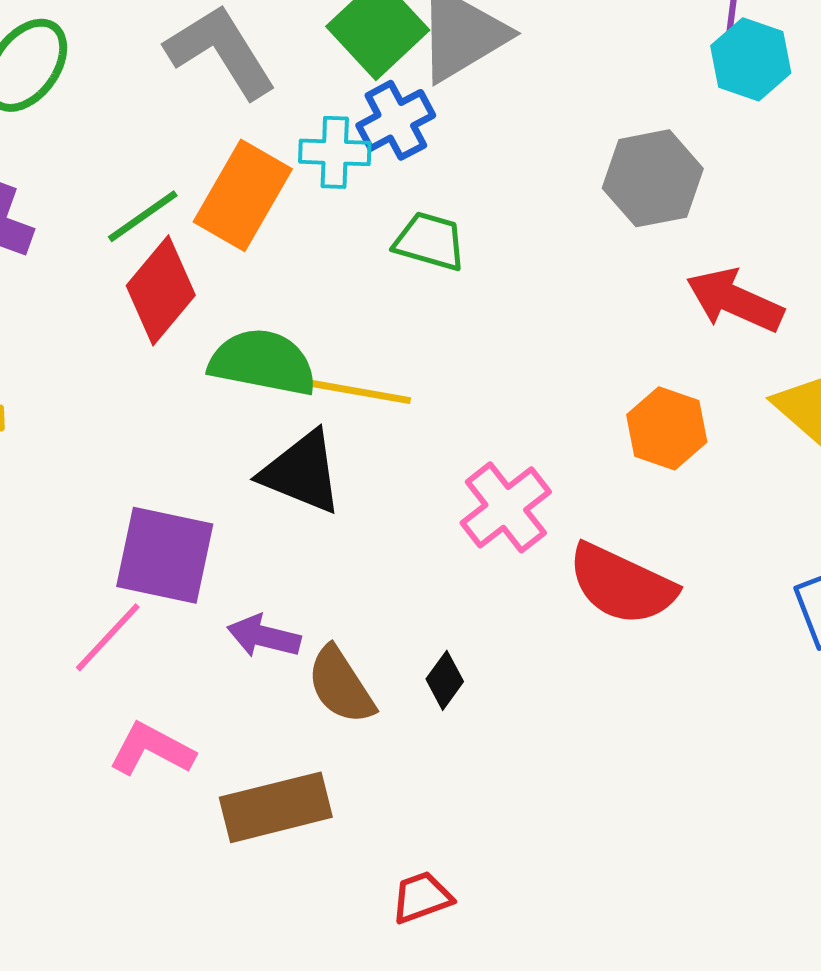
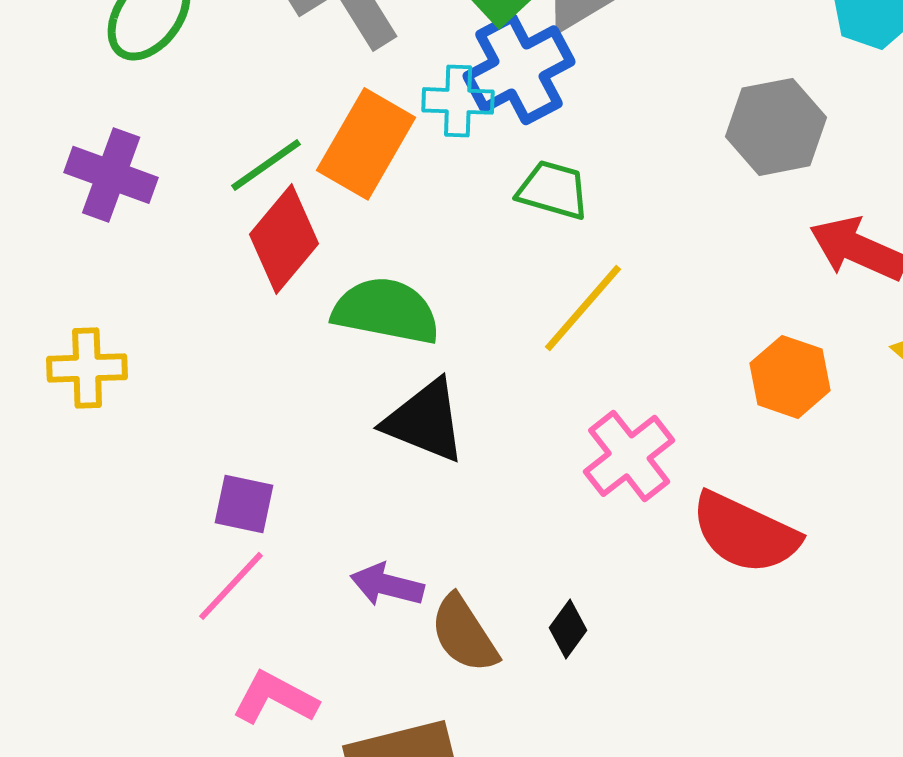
blue cross: (396, 120) -> (519, 69), size x1.4
yellow line: (357, 391) -> (583, 308), moved, turned -59
purple square: (165, 555) -> (244, 504), moved, size x0.6

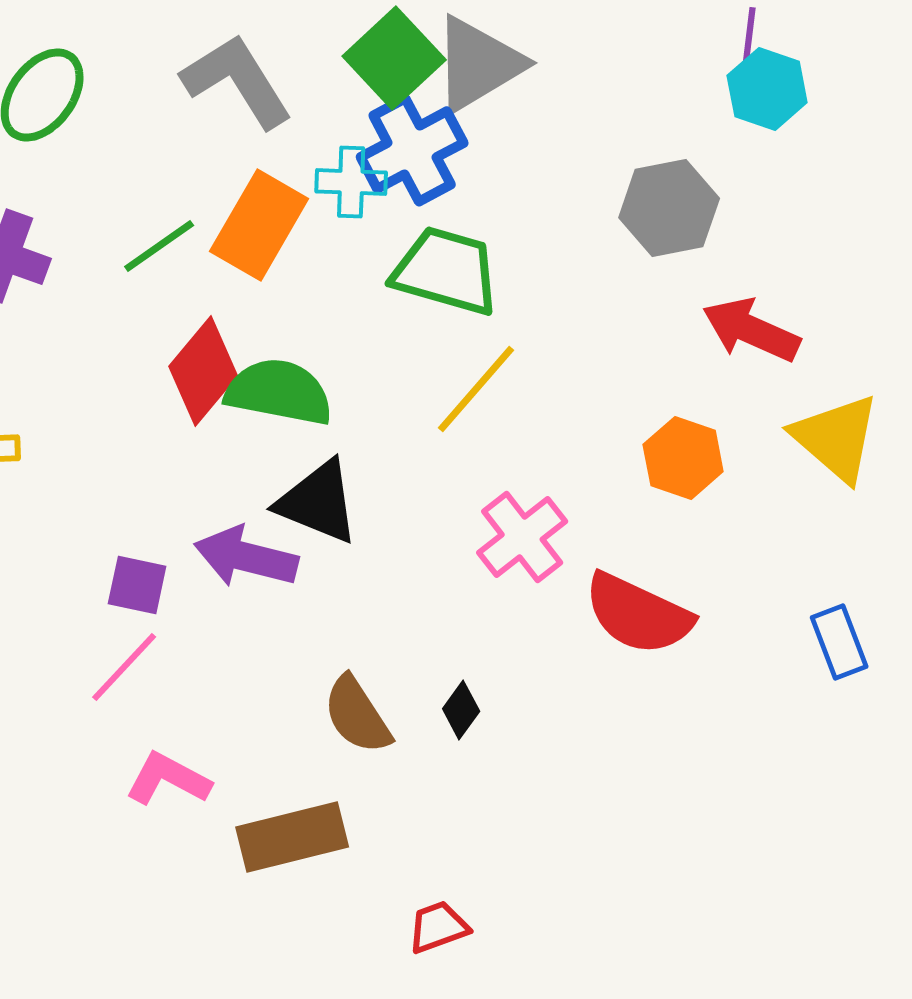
green trapezoid: (553, 190) -> (446, 271), size x1.5
red diamond: (284, 239) -> (203, 371), moved
purple arrow: (387, 585) -> (246, 557), moved, size x1.4

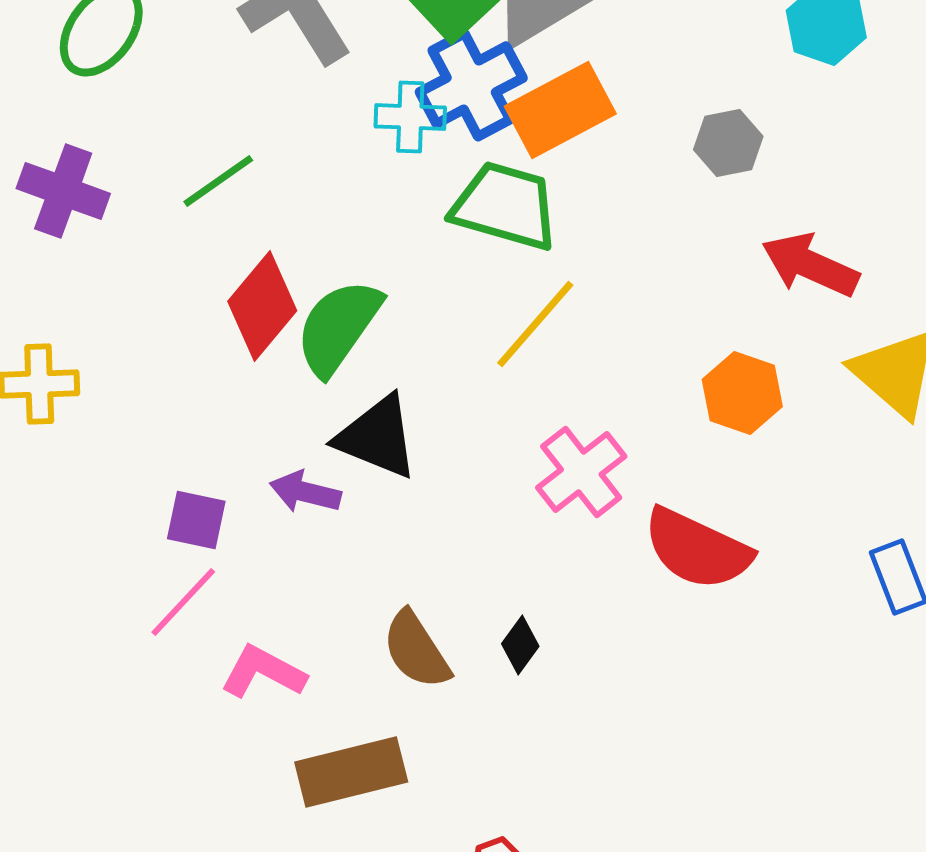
gray hexagon: (669, 208) -> (728, 143), size x0.7
orange rectangle: (259, 225) -> (560, 110), moved, turned 32
green semicircle: (279, 392) -> (338, 327), turned -66
purple arrow: (246, 557) -> (305, 492), size x0.7
pink L-shape: (168, 779) -> (263, 672), moved

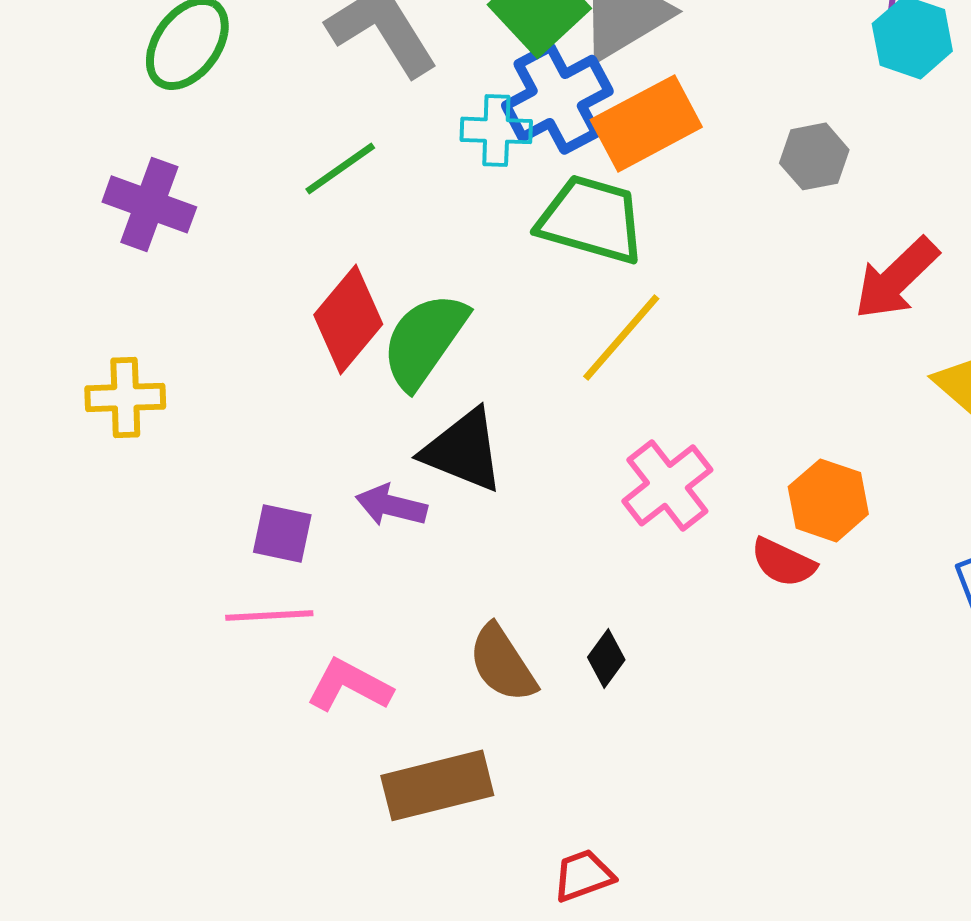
green line: (218, 181) -> (340, 168), moved
red arrow: (810, 265) -> (896, 278), turned -68
orange hexagon: (742, 393) -> (828, 500), moved
red semicircle: (697, 549) -> (783, 562), size x0.6
pink line: (183, 602) -> (269, 615), turned 44

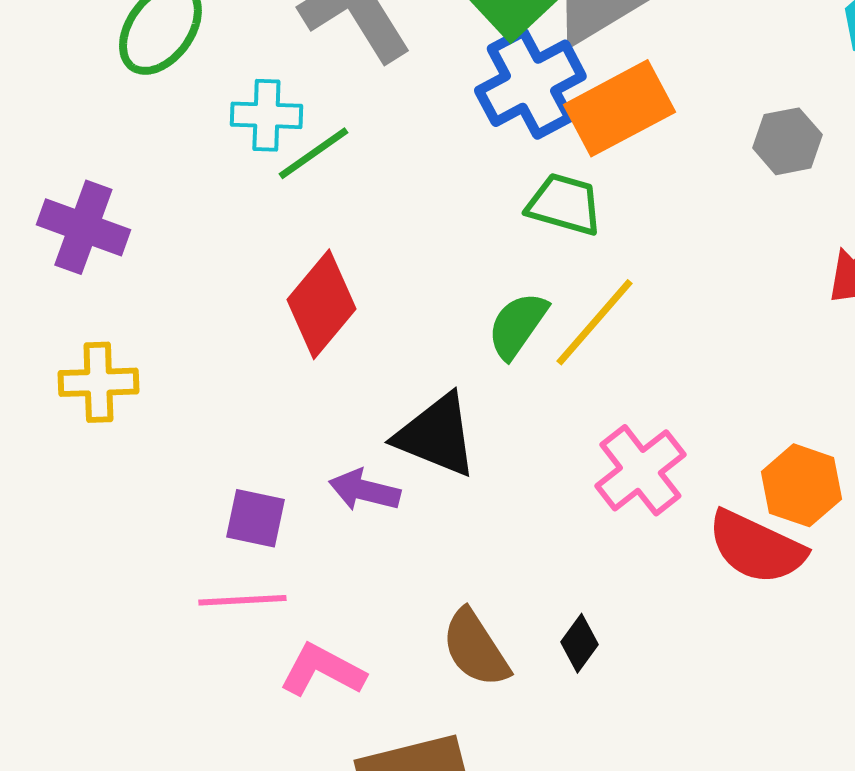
cyan cross: (496, 130) -> (266, 115), moved
purple cross: (149, 204) -> (83, 227), moved
green trapezoid: (591, 219) -> (564, 204), size x0.7
green semicircle: (424, 340) -> (517, 325), moved, size x0.7
red semicircle: (783, 562) -> (756, 547), size x1.5

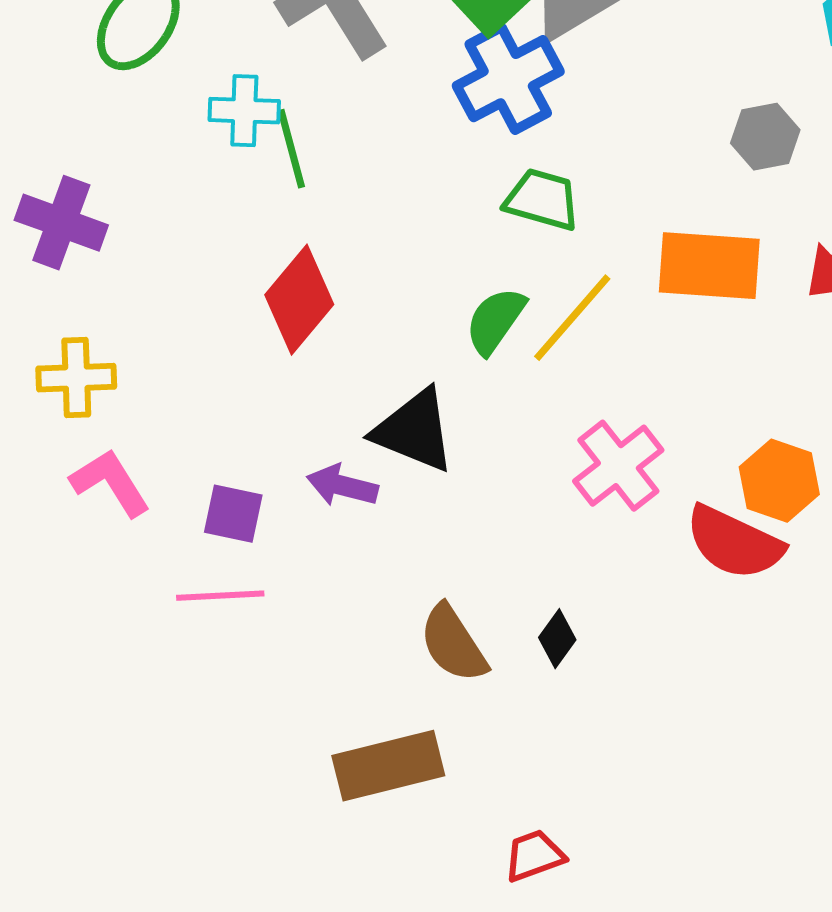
orange rectangle: (619, 108) -> (709, 266), moved, turned 32
green line: (313, 153) -> (291, 149), turned -70
pink L-shape: (322, 670) -> (110, 483), moved, turned 30

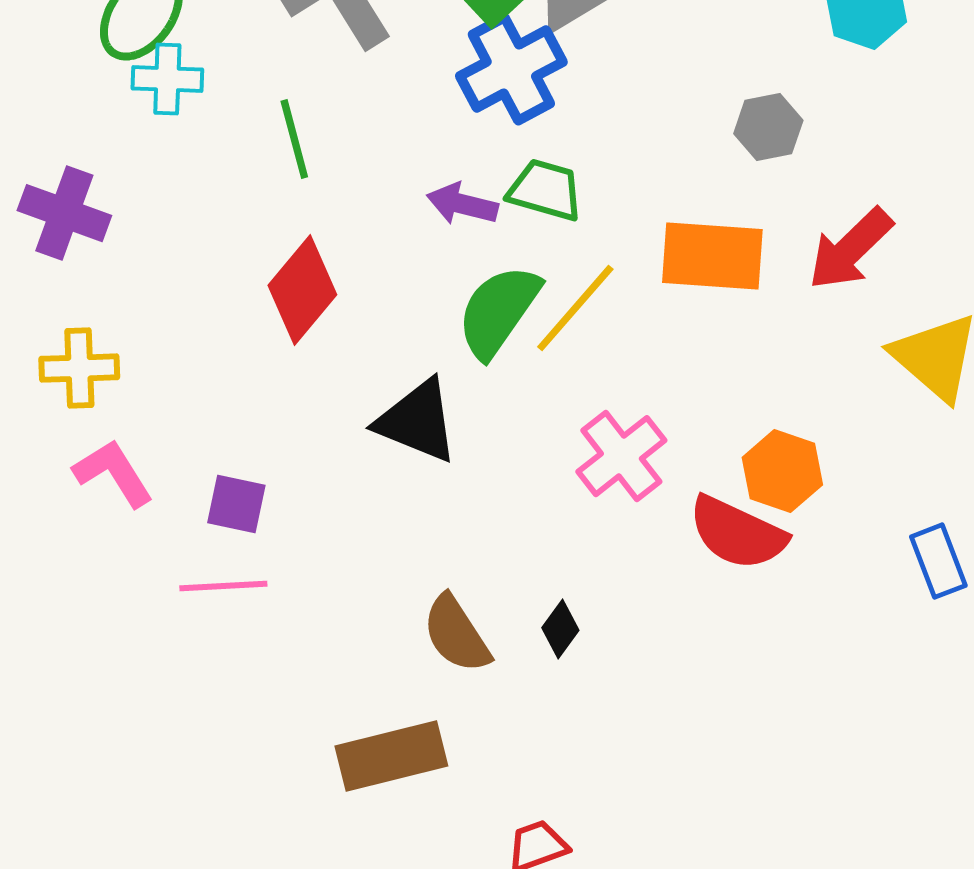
cyan cross: (244, 111) -> (167, 79), moved
green semicircle: (495, 321) -> (498, 311), size x1.4
purple arrow: (342, 486) -> (462, 204), moved

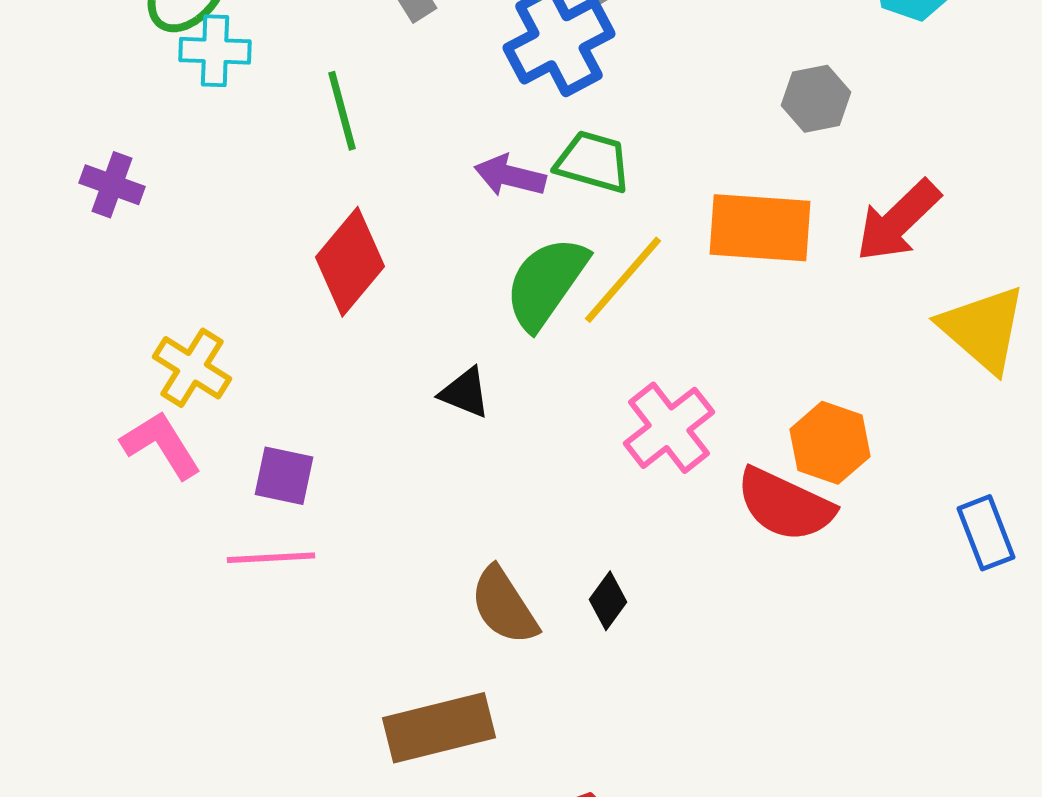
purple cross: (64, 213) -> (112, 185), size x0.7
yellow cross: (79, 368) -> (192, 368), moved, turned 34
black triangle: (417, 421) -> (465, 393), size x0.6

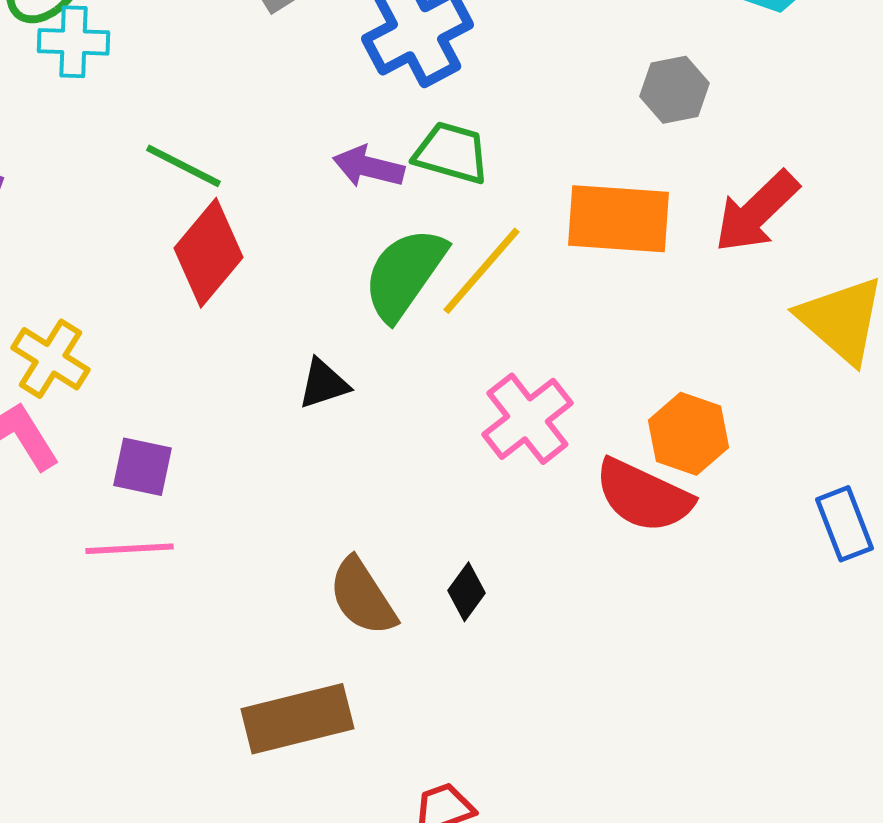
green line: (342, 111) -> (183, 166), moved, turned -48
black triangle: (465, 393) -> (323, 384), turned -40

